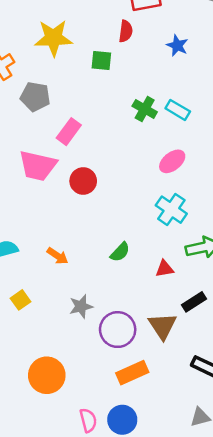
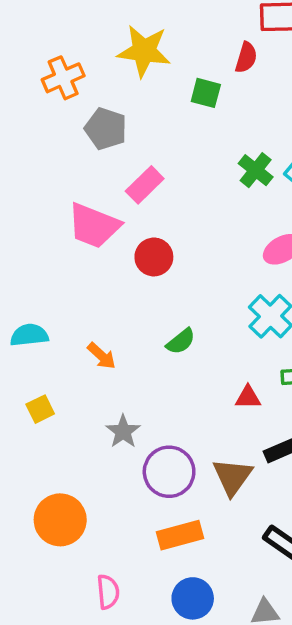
green semicircle: (120, 252) -> (181, 341), moved
gray star: (81, 306) -> (123, 431), turned -30
blue circle: (122, 420) -> (193, 598), moved

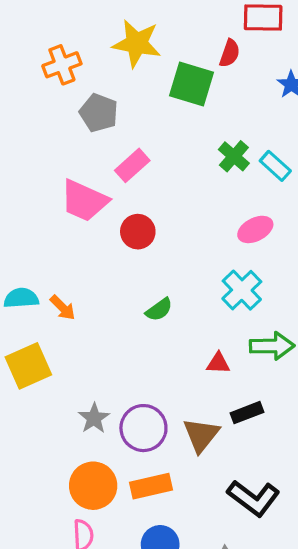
green square: (206, 93) -> (191, 84), size x1.6
orange arrow: (102, 356) -> (63, 308), moved
yellow square: (40, 409) -> (28, 366), size x1.8
gray star: (123, 431) -> (94, 418), moved
orange circle: (60, 520) -> (93, 486), moved

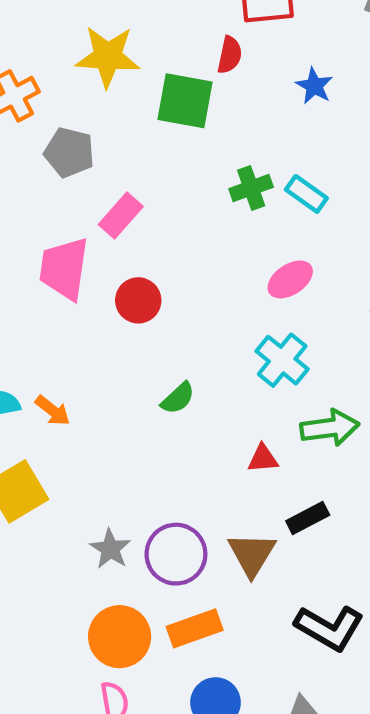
green cross: (234, 156) -> (251, 188), turned 36
pink trapezoid: (84, 201) -> (64, 269), turned 81

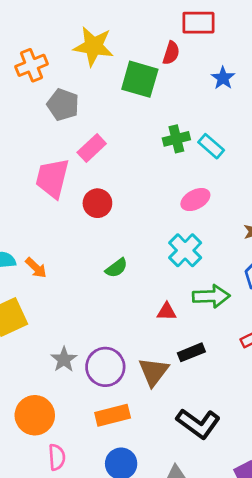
orange circle: (120, 637) -> (35, 415), moved

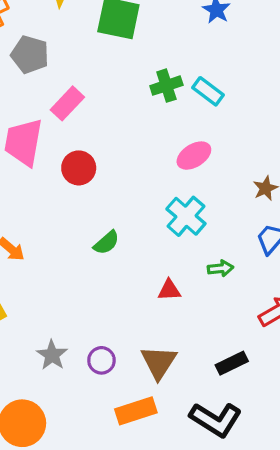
green arrow: (211, 296) -> (220, 268), size x0.6
black rectangle: (191, 352) -> (232, 363), moved
purple circle: (105, 367) -> (101, 360), size x0.6
orange rectangle: (113, 415) -> (136, 411), moved

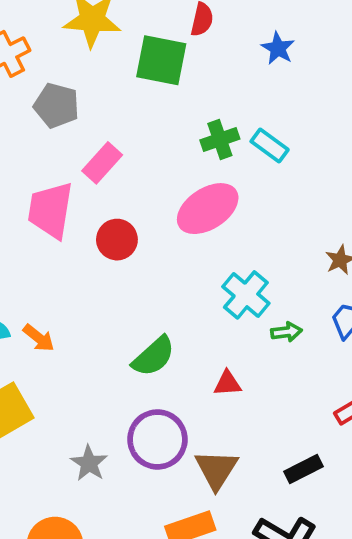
pink ellipse: (194, 156) -> (208, 209), moved, size x1.5
green semicircle: (106, 243) -> (154, 356), moved, size x1.4
green arrow: (220, 268) -> (286, 332), moved
purple circle: (101, 360) -> (157, 439), moved, size x1.8

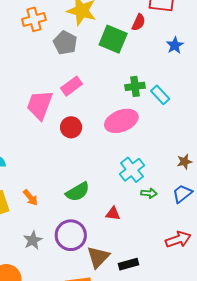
gray pentagon: (56, 105) -> (65, 43), moved
orange arrow: (39, 338) -> (30, 198), moved
black rectangle: (304, 469) -> (128, 264), moved

